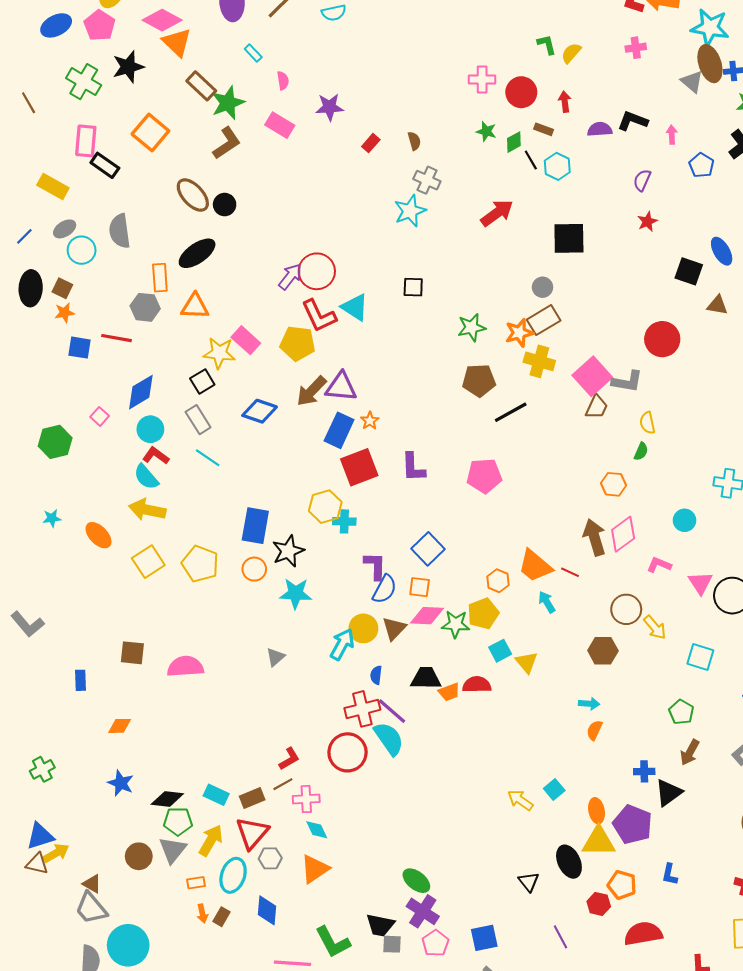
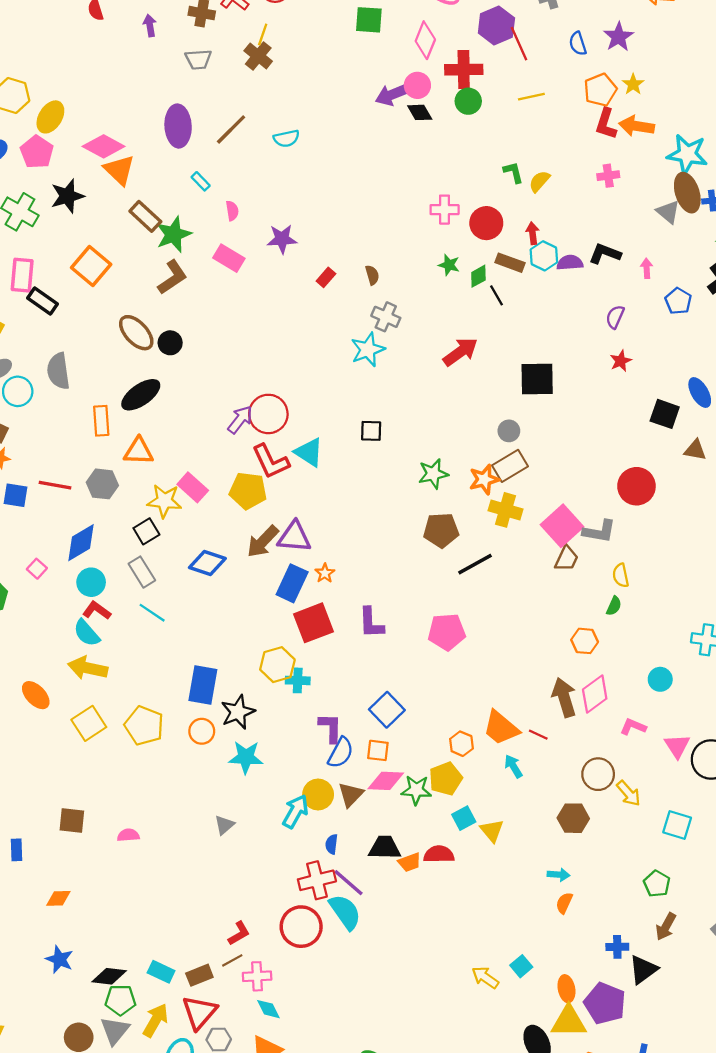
brown rectangle: (544, 129) -> (510, 263), size x1.4
cyan hexagon: (557, 166) -> (544, 256), moved
gray hexagon: (145, 307) -> (102, 484), moved
pink semicircle: (185, 667) -> (128, 835), size x0.6

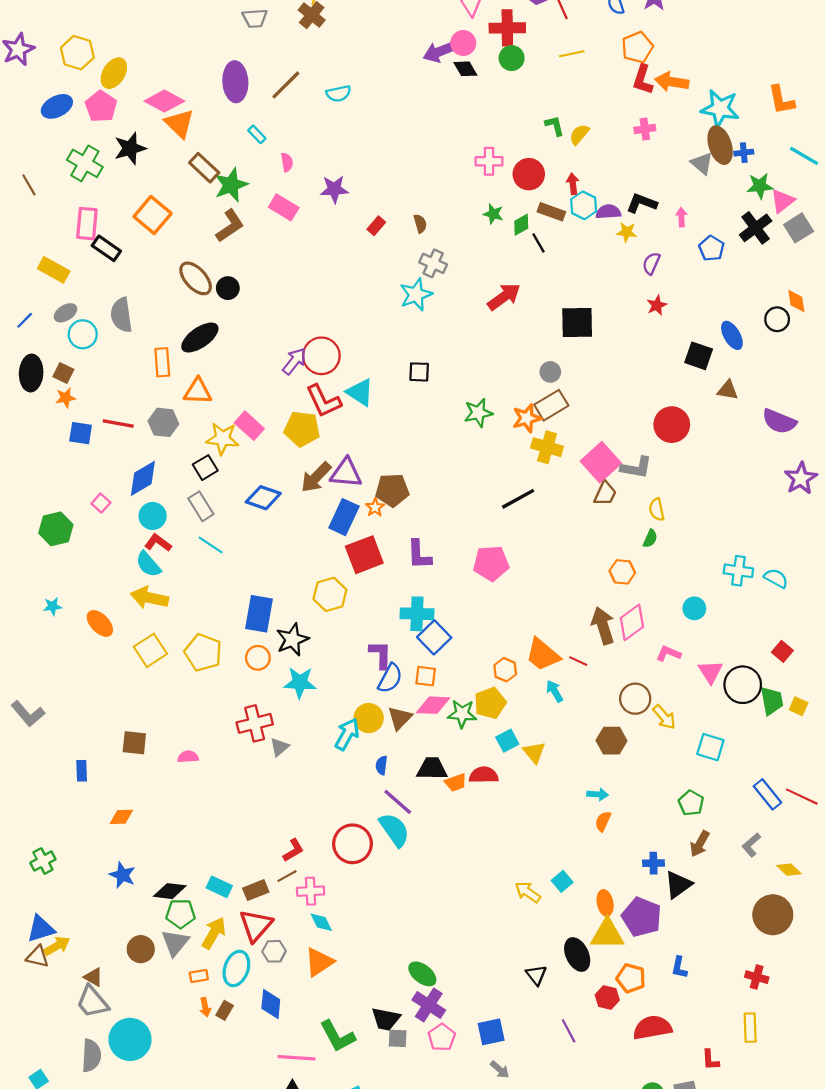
yellow star: (633, 84) -> (627, 232), moved, turned -30
brown pentagon: (441, 530) -> (392, 490), moved
cyan cross: (298, 680) -> (417, 614), moved, size x1.4
red cross: (317, 880) -> (255, 723), moved

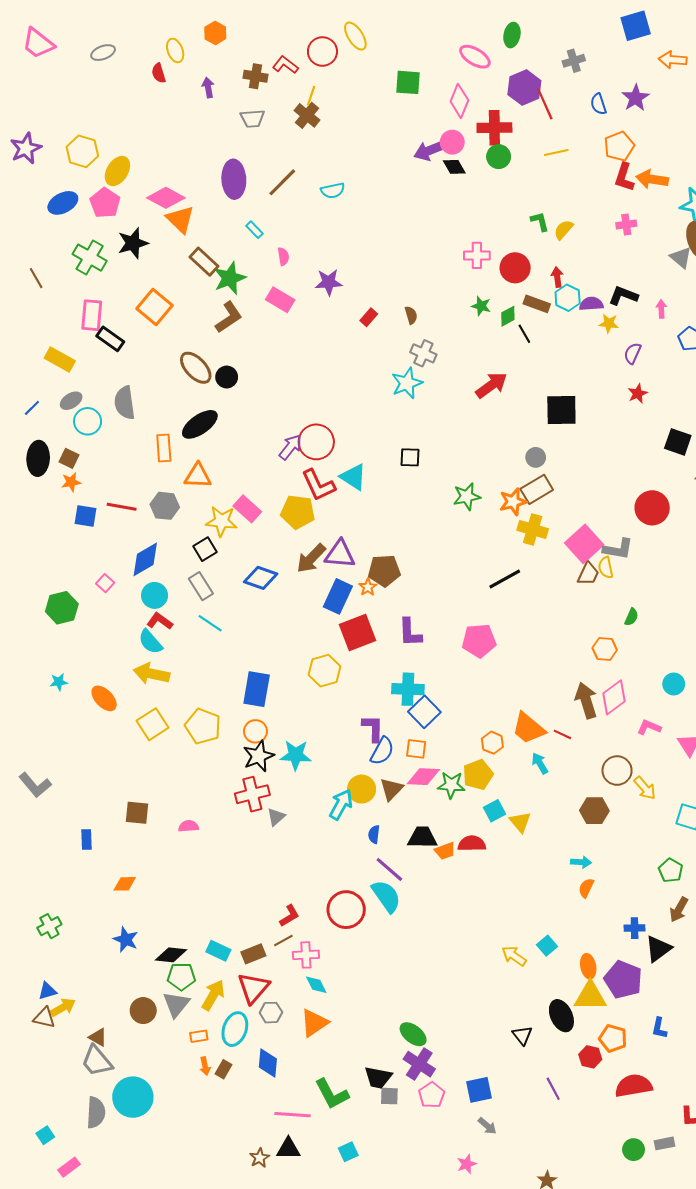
yellow semicircle: (657, 510) -> (606, 568), moved
black star: (292, 640) -> (259, 756), moved
blue triangle: (41, 929) -> (47, 991), size x0.7

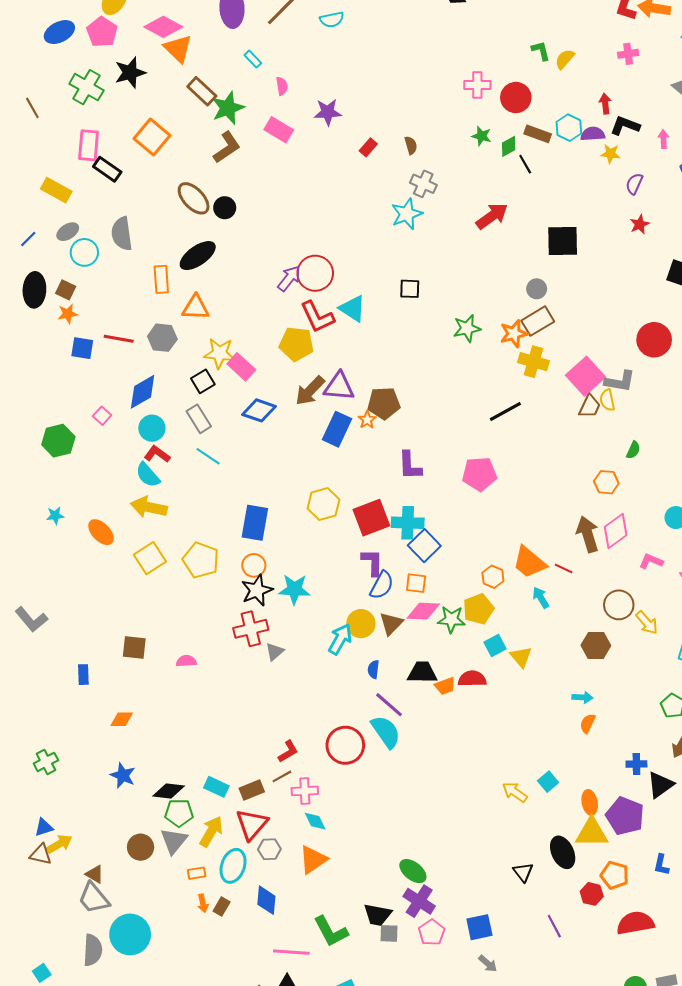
red arrow: (557, 277) -> (605, 104), moved
pink rectangle: (247, 509) -> (241, 367), moved
red square: (357, 632) -> (371, 518), moved

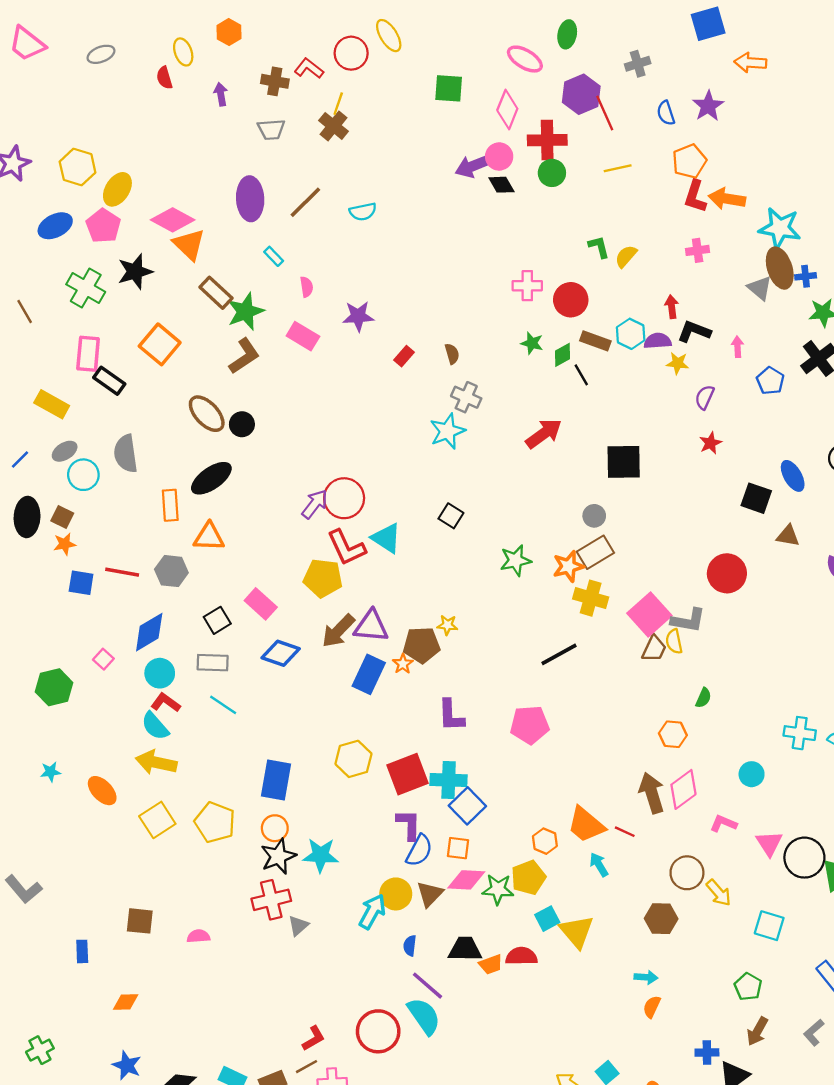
black square: (410, 289) -> (451, 516), turned 30
yellow star: (220, 353) -> (447, 625), moved, size x0.6
gray rectangle: (199, 419) -> (213, 663), turned -56
yellow triangle: (521, 657) -> (577, 932), size x1.4

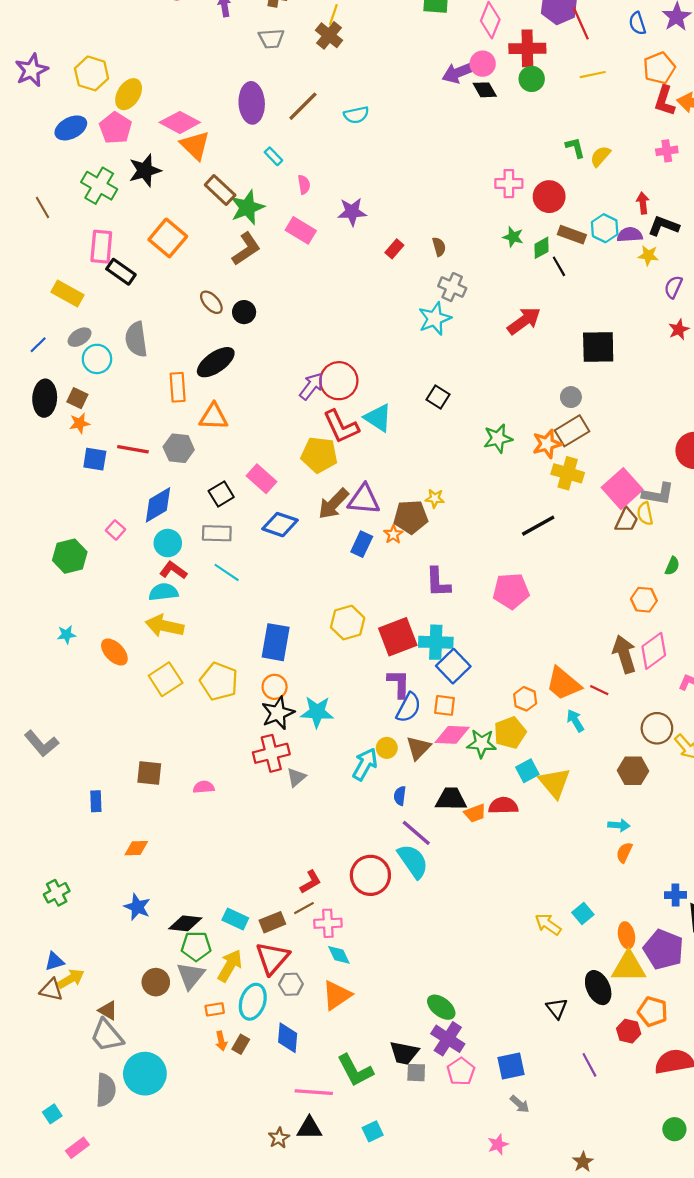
brown ellipse: (207, 414) -> (211, 302), size x0.7
blue rectangle: (369, 674) -> (362, 544), size x0.7
cyan semicircle: (155, 726) -> (163, 592), turned 124
yellow circle: (396, 894) -> (387, 748), size x0.7

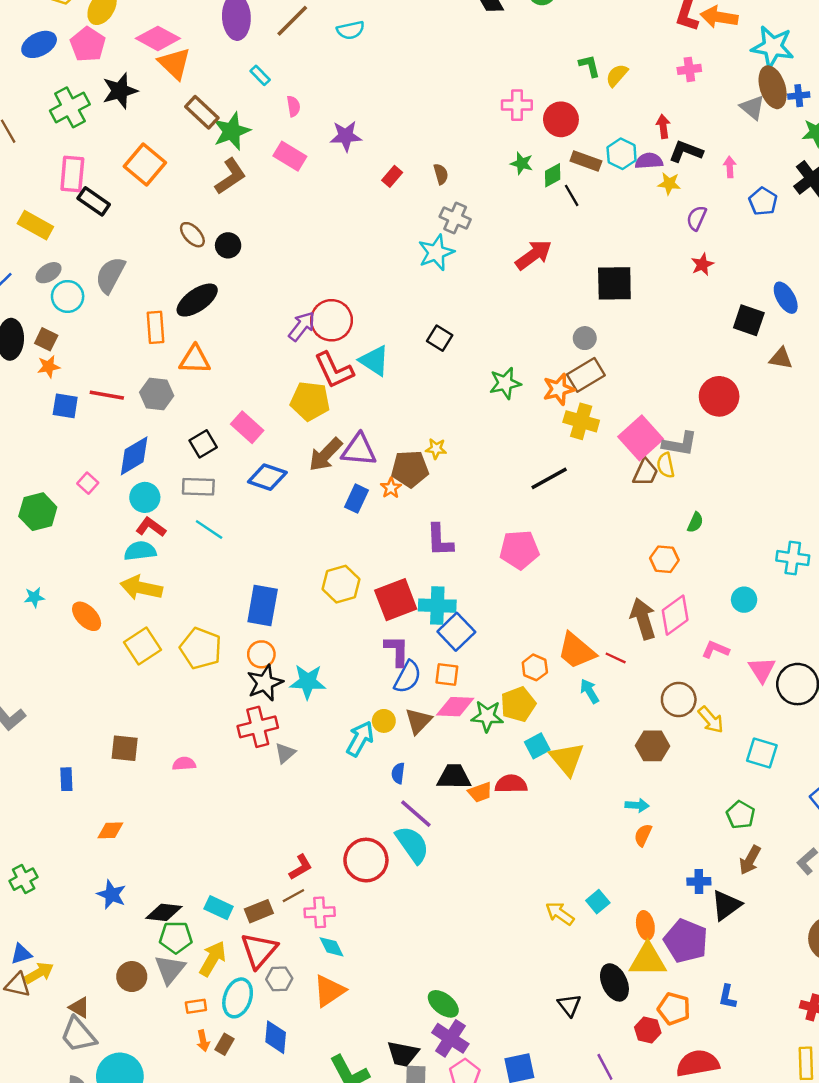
green cross: (99, 186) -> (70, 107), turned 32
gray semicircle: (136, 339) -> (110, 275), turned 36

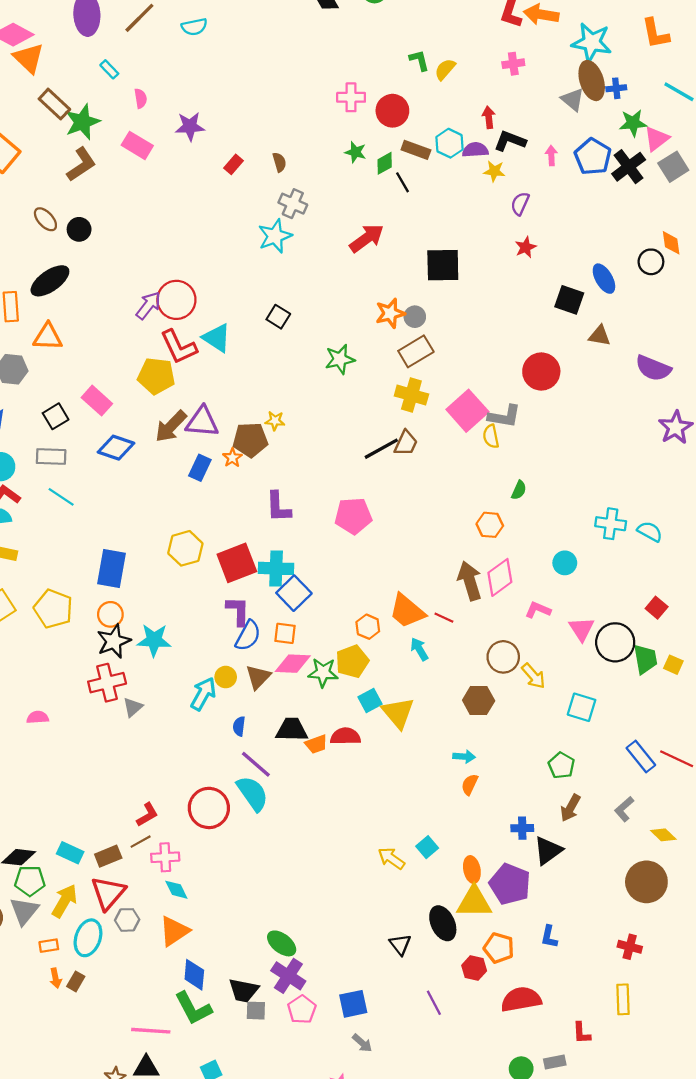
blue pentagon: (763, 201) -> (593, 157), moved, size x1.4
orange star: (559, 389) -> (390, 313), moved
brown trapezoid: (645, 472) -> (406, 443), moved
blue diamond: (276, 1037) -> (194, 975), moved

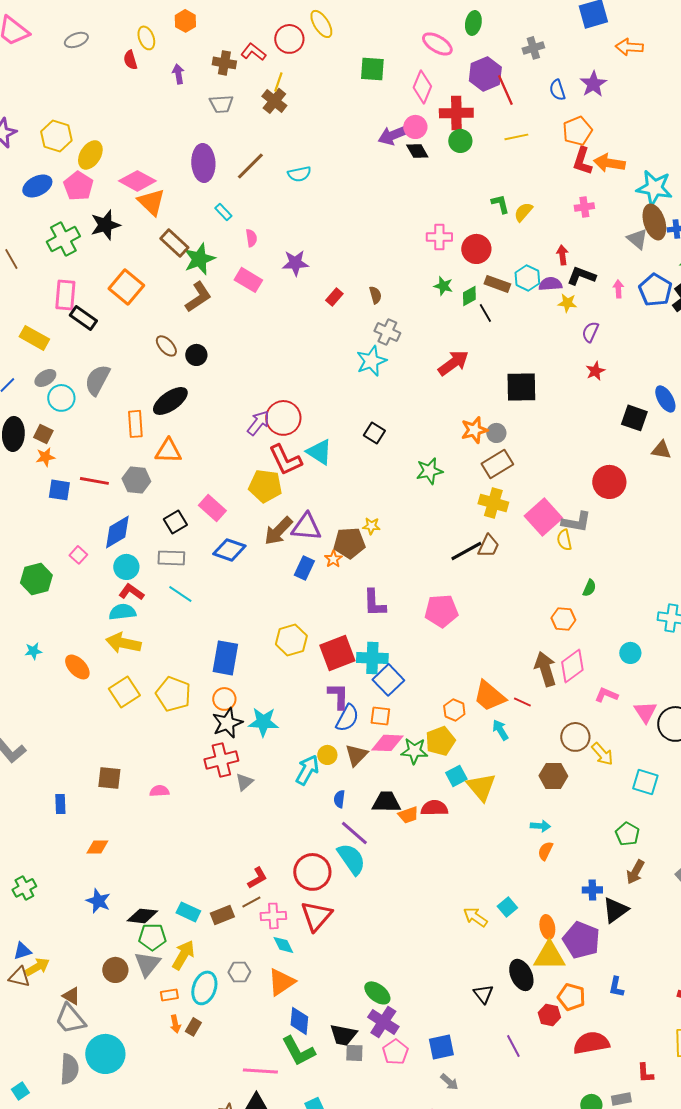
red triangle: (108, 893) -> (316, 916), moved

